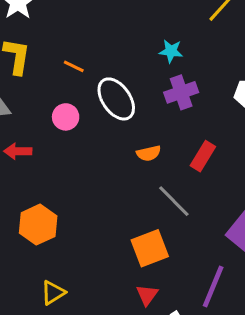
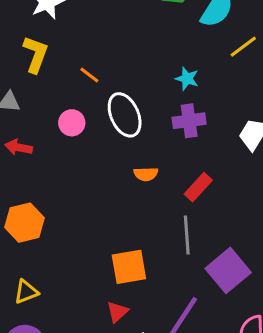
gray line: (174, 201) -> (187, 235), moved, turned 30

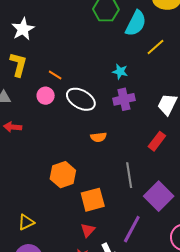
white ellipse: (125, 115) -> (81, 99), turned -32
pink circle: (72, 123) -> (46, 96), moved
red rectangle: (198, 187) -> (157, 141), moved
orange hexagon: (25, 223) -> (63, 175), moved

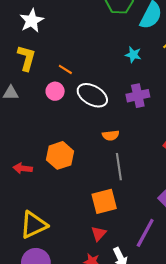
cyan star: (120, 72) -> (133, 55), moved
red arrow: (13, 127) -> (23, 168), moved
orange hexagon: (63, 175) -> (60, 155), moved
gray line: (129, 175) -> (119, 167), moved
yellow triangle: (26, 222) -> (34, 225), size x1.6

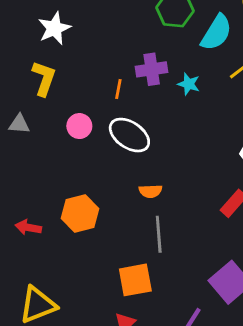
orange line: (65, 69) -> (118, 89), moved, turned 64
purple cross: (138, 96) -> (152, 69), moved

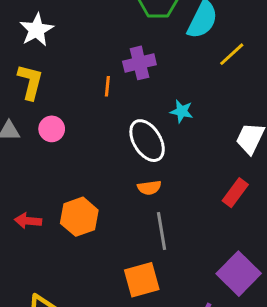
cyan star: (189, 84) -> (182, 111), moved
pink circle: (79, 126) -> (52, 129), moved
white ellipse: (129, 135) -> (147, 141), moved, turned 30
red arrow: (28, 227) -> (28, 221), moved

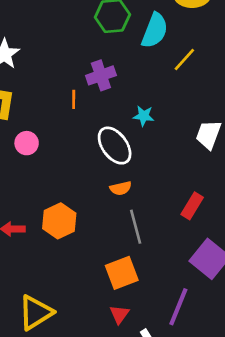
red rectangle: (235, 193) -> (192, 206), moved

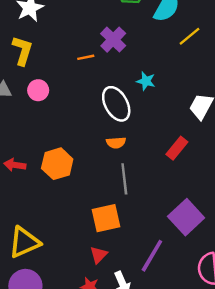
purple cross: (101, 75) -> (113, 40), turned -35
orange line: (74, 99) -> (86, 57), turned 70
red rectangle: (192, 206) -> (177, 148), moved

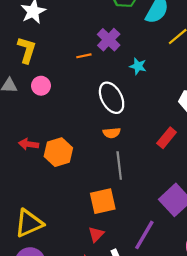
cyan star: (146, 81) -> (138, 66), moved
red arrow: (15, 165) -> (29, 144), moved

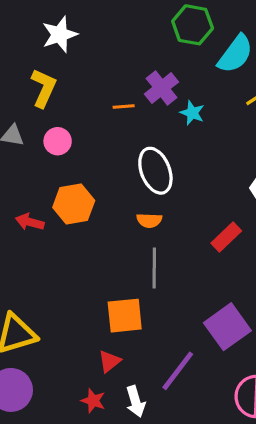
cyan star: (138, 66) -> (192, 113), moved
orange hexagon: (58, 152) -> (74, 204), moved

